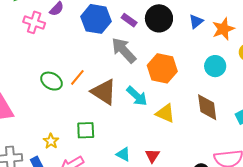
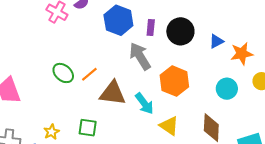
purple rectangle: (129, 20) -> (151, 28), turned 49
brown triangle: (104, 92) -> (113, 93), turned -36

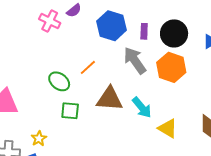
orange line: (89, 74) -> (88, 67), moved
orange hexagon: (174, 81) -> (171, 67), moved
green square: (88, 128) -> (70, 111), moved
yellow star: (52, 132) -> (39, 139), moved

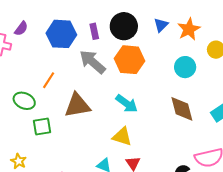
cyan arrow: (142, 107) -> (127, 104), moved
yellow triangle: (168, 128) -> (122, 136), moved

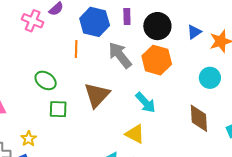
purple rectangle: (94, 31) -> (127, 17), moved
orange line: (49, 80) -> (76, 49), moved, turned -42
brown triangle: (77, 105) -> (97, 95), turned -48

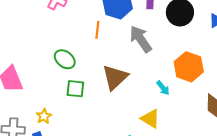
orange hexagon: (157, 60) -> (189, 67), moved
cyan arrow: (146, 103) -> (163, 88), size x0.7

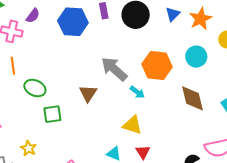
orange line: (97, 30) -> (13, 66), moved
gray arrow: (141, 39) -> (114, 69), moved
brown triangle: (115, 77) -> (88, 93), size x0.7

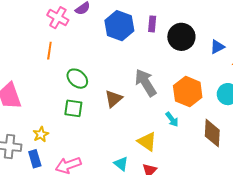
green ellipse: (35, 88) -> (77, 79), moved
cyan arrow: (137, 92) -> (172, 119), moved

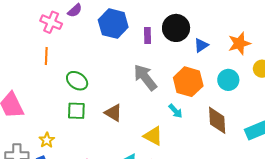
purple rectangle: (152, 24) -> (148, 35), moved
blue triangle: (217, 47) -> (201, 45), moved
brown triangle: (114, 99) -> (113, 113), moved, turned -42

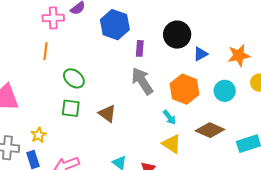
pink cross: (51, 22) -> (53, 18), turned -30
purple rectangle: (148, 35) -> (140, 48), moved
brown diamond: (217, 120) -> (210, 130), turned -68
yellow triangle: (153, 136) -> (172, 144), moved

